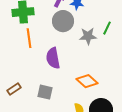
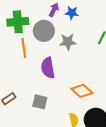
gray circle: (63, 21) -> (44, 31), moved
gray star: (88, 36) -> (68, 42), moved

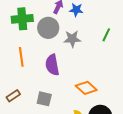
orange line: (24, 48) -> (21, 57), moved

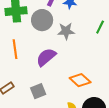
purple semicircle: (52, 65) -> (46, 57), turned 60
gray square: (44, 99) -> (38, 91), turned -35

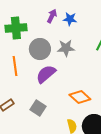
gray circle: (42, 20) -> (40, 49), moved
gray square: (38, 91) -> (38, 108), turned -35

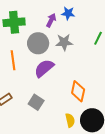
purple arrow: (52, 16) -> (51, 20), moved
orange diamond: (80, 97) -> (78, 91), turned 60

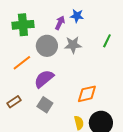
orange line: (13, 60) -> (22, 63), turned 60
purple semicircle: (44, 68) -> (44, 79), moved
orange diamond: (78, 91) -> (87, 94), turned 65

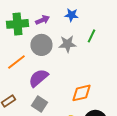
purple arrow: (60, 23) -> (42, 20), moved, turned 40
green line: (107, 41) -> (91, 36), moved

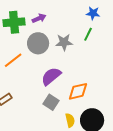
blue star: (71, 15) -> (93, 13), moved
purple semicircle: (38, 78) -> (51, 76), moved
gray square: (39, 104) -> (51, 102), moved

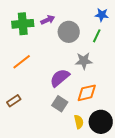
gray star: (64, 42) -> (84, 61), moved
gray circle: (38, 43) -> (69, 32), moved

